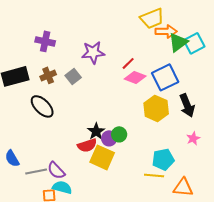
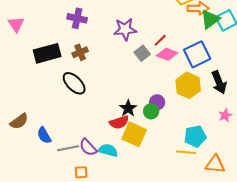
gray square: (73, 76) -> (142, 53), moved
purple circle: (109, 138) -> (157, 102), moved
cyan semicircle: (62, 187) -> (108, 150), moved

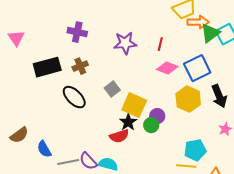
red line: (160, 40) -> (160, 44), moved, turned -32
gray square: (142, 53) -> (112, 89), moved
yellow square: (134, 134) -> (134, 105), moved

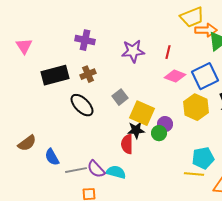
black star: (128, 122) -> (136, 130), turned 30
red semicircle: (119, 136) -> (127, 144), turned 108

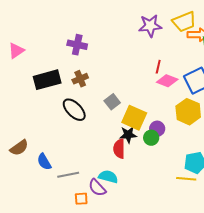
pink triangle: (24, 46) -> (16, 51), turned 30
purple star: (133, 51) -> (150, 26), moved
red line: (168, 52) -> (158, 67), moved
purple semicircle: (96, 169) -> (97, 188), moved

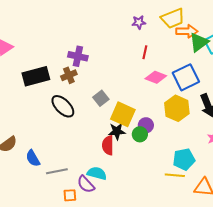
purple star: (150, 26) -> (139, 22), size x0.6
purple cross: (77, 45) -> (78, 56), moved
red line: (158, 67) -> (145, 52), moved

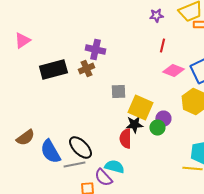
gray square: (101, 98) -> (118, 92), turned 35
black ellipse: (63, 106) -> (80, 148), moved
blue semicircle: (33, 158) -> (50, 152), size x1.4

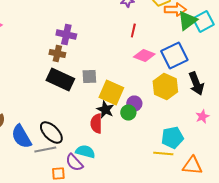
brown cross: (86, 69) -> (57, 54), turned 35
black rectangle: (53, 70) -> (60, 80), moved, turned 40
black star: (134, 125) -> (105, 110), turned 30

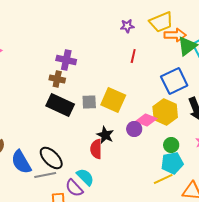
pink diamond: (144, 56) -> (146, 120), moved
yellow square: (111, 93) -> (113, 100), moved
green circle: (128, 113) -> (171, 145), moved
cyan semicircle: (85, 152) -> (85, 177), turned 30
yellow line: (163, 154) -> (163, 179), turned -30

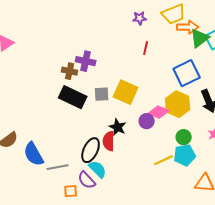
purple cross: (66, 60) -> (86, 61), moved
black ellipse: (51, 158) -> (91, 150), moved, turned 70
yellow line: (163, 179) -> (164, 160), moved

